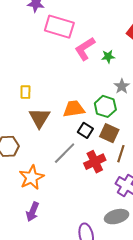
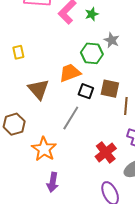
yellow rectangle: (25, 92) -> (18, 52), moved
green hexagon: (105, 106) -> (92, 53), moved
red cross: (95, 162) -> (106, 152), moved

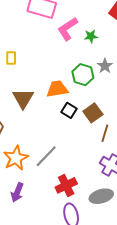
brown square: (110, 89) -> (93, 113), turned 30
gray line: (71, 118) -> (46, 156), moved
red cross: (106, 152) -> (66, 185), moved

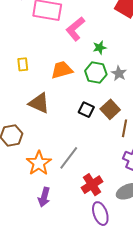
green star: (91, 36) -> (100, 48), moved
gray star: (105, 66) -> (119, 73), moved
orange trapezoid: (57, 89) -> (62, 70), moved
brown triangle: (23, 98) -> (39, 103), turned -30

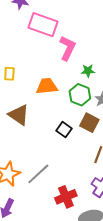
pink L-shape: (75, 29) -> (67, 48), turned 145
brown square: (110, 109) -> (89, 123), moved, turned -30
red cross: (92, 185) -> (66, 197), moved

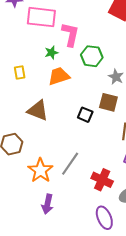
green star: (88, 71) -> (51, 53), moved
green hexagon: (80, 95) -> (92, 56), moved
red cross: (66, 197) -> (102, 180), turned -30

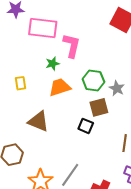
green hexagon: (92, 56) -> (93, 81), moved
brown square: (108, 102) -> (99, 107), moved, turned -30

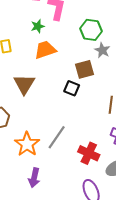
green hexagon: (93, 81) -> (91, 30), moved
brown triangle: (38, 121) -> (24, 84), turned 40

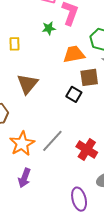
orange trapezoid: (45, 50) -> (74, 54), moved
red cross: (89, 153) -> (87, 150), moved

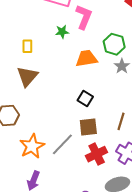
brown square: (89, 77) -> (88, 127), moved
brown triangle: (28, 84) -> (27, 76), moved
red cross: (87, 150) -> (97, 154), turned 30

